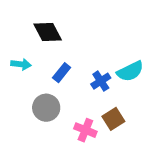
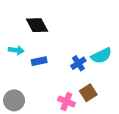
blue rectangle: (62, 73) -> (39, 61), moved, turned 40
gray circle: (46, 108) -> (14, 100), moved

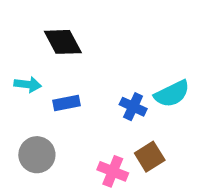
blue cross: (78, 63) -> (133, 107), turned -32
gray circle: (14, 100) -> (37, 155), moved

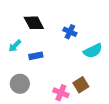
cyan arrow: (28, 84) -> (15, 46), turned 128
blue cross: (133, 107) -> (70, 32), moved

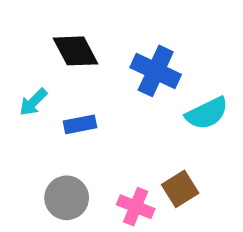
blue cross: (70, 32) -> (156, 71), size x1.5
gray circle: (20, 84) -> (67, 198), moved

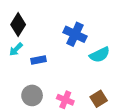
black diamond: (76, 51) -> (18, 25), moved, turned 60
brown square: (180, 189) -> (99, 99), moved

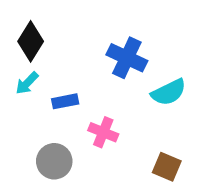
brown square: (99, 99) -> (167, 167), turned -35
pink cross: (65, 100) -> (103, 132), moved

